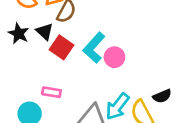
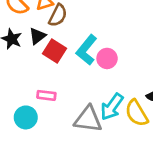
black triangle: (45, 32) -> (37, 36), turned 42

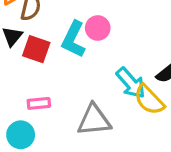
pink circle: (107, 58) -> (98, 28), moved
cyan arrow: (112, 107) -> (131, 83), moved, turned -64

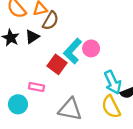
red square: (36, 49) -> (57, 64), moved
cyan arrow: (131, 83) -> (113, 82), moved

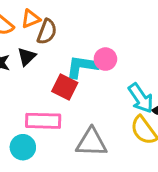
cyan L-shape: (73, 51) -> (82, 67), turned 65
pink rectangle: (37, 87) -> (43, 121), size x1.6

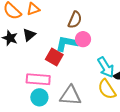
brown semicircle: (47, 32) -> (75, 20), moved
cyan circle: (23, 147) -> (39, 97), moved

